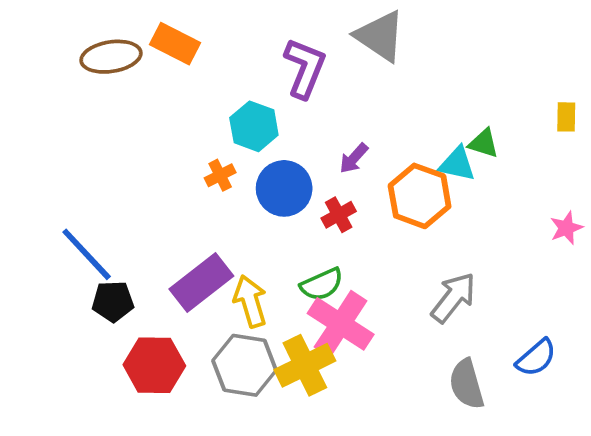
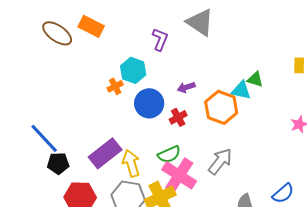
brown ellipse: (111, 57) -> (57, 33), turned 44
purple L-shape: (305, 68) -> (160, 39), size x0.7
purple arrow: (354, 158) -> (186, 87), turned 30
orange cross: (220, 175) -> (115, 86), moved
gray arrow: (453, 298) -> (220, 161), moved

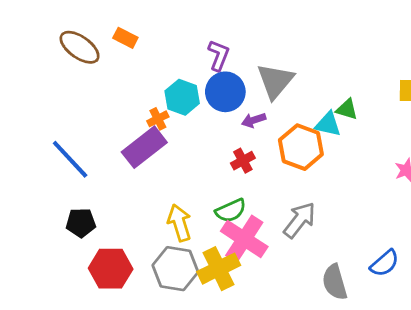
gray triangle: (200, 22) -> (275, 81), moved, turned 36
orange rectangle: (91, 26) -> (125, 38), size x0.7
blue circle: (149, 103) -> (225, 92), moved
blue line: (44, 138) -> (70, 159), moved
purple rectangle: (105, 153) -> (144, 147), moved

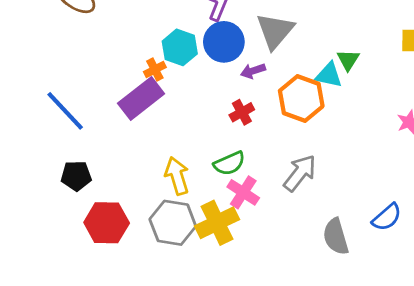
green triangle: (347, 109) -> (348, 60), turned 45
pink cross: (244, 239) -> (243, 192), size x0.7

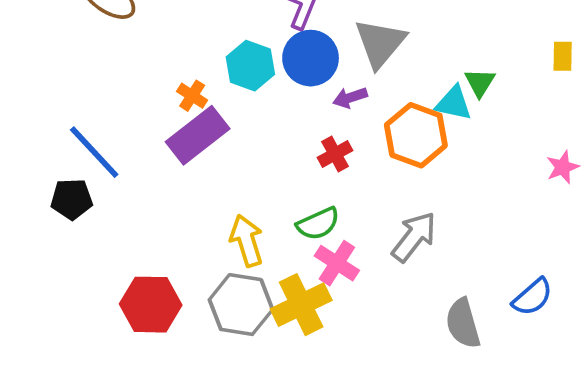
orange cross: (155, 69) -> (192, 96), moved, turned -30
black pentagon: (76, 176) -> (72, 199), moved

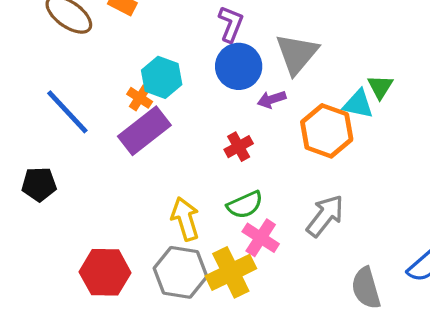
cyan hexagon: (250, 66) -> (162, 77), moved
blue line: (94, 152) -> (67, 112), moved
red cross: (335, 154) -> (239, 147), moved

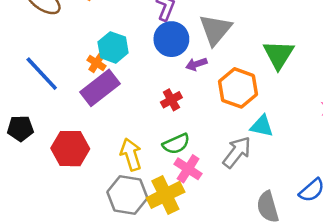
green triangle: (380, 87) -> (278, 55), size x1.6
cyan triangle: (358, 104) -> (262, 126), moved
red hexagon: (105, 272) -> (70, 149), moved

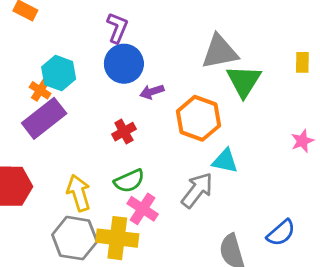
gray triangle: (215, 30) -> (220, 52), moved, turned 39
yellow cross: (165, 195) -> (117, 238), turned 33

